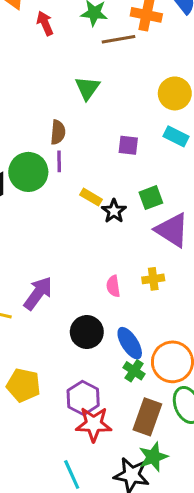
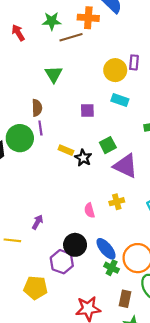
purple arrow: (38, 293) -> (37, 222), size x0.6
purple hexagon: (83, 398) -> (62, 262), moved
brown rectangle: (147, 417) -> (125, 299), size x0.7

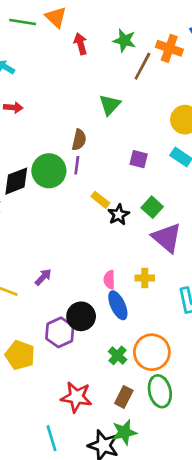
brown line: (71, 37) -> (142, 66), turned -60
green square: (108, 145) -> (152, 207), turned -35
blue ellipse: (106, 249) -> (118, 305), moved

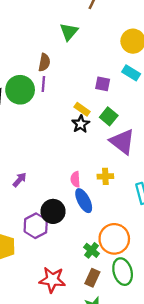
purple square: (139, 159) -> (103, 84), moved
yellow rectangle: (100, 200) -> (82, 109), moved
green cross: (118, 355) -> (92, 250), moved

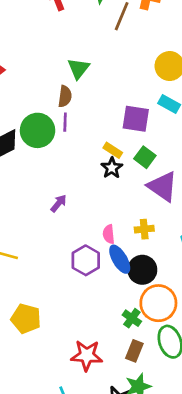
green triangle: (69, 32) -> (78, 69), moved
purple square: (103, 84) -> (136, 119), size x1.5
purple arrow: (20, 180) -> (59, 203), moved
black circle: (53, 211) -> (142, 270), moved
purple hexagon: (36, 226) -> (86, 260), moved

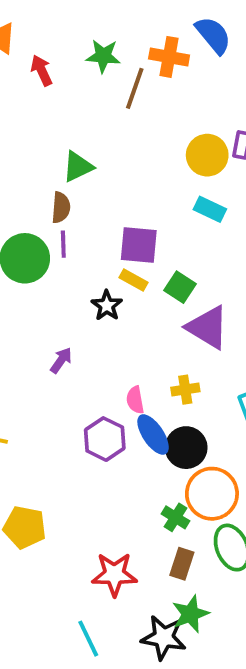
green triangle: (78, 69) -> (78, 167), turned 30
purple square: (136, 119) -> (139, 245), moved
black star: (112, 168) -> (107, 306), moved

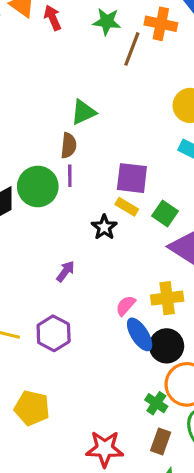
red arrow: (42, 70) -> (53, 18), moved
yellow cross: (185, 390) -> (167, 298), size x1.4
pink semicircle: (135, 400) -> (126, 306), turned 50
purple hexagon: (105, 439) -> (54, 333), moved

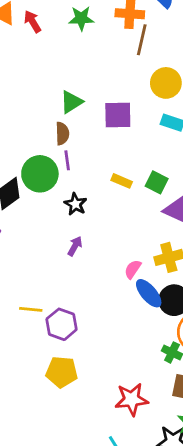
brown line: (132, 49) -> (142, 40), moved
purple square: (132, 178) -> (118, 115), moved
black star: (104, 227) -> (75, 204), moved
purple hexagon: (54, 333) -> (62, 324), moved

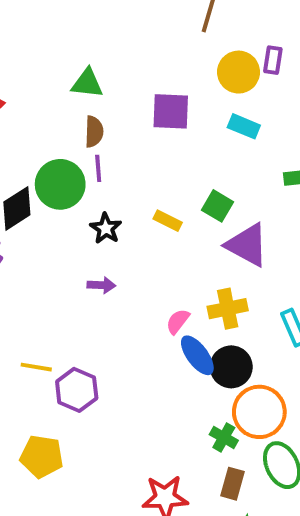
green triangle: (71, 102) -> (87, 83), moved, turned 35
yellow rectangle: (122, 181) -> (168, 221), moved
purple arrow: (75, 246) -> (101, 285), turned 60
yellow pentagon: (62, 372) -> (42, 456), moved

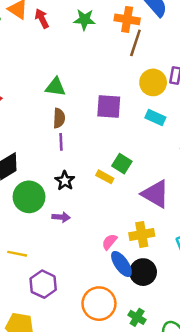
green circle: (60, 184) -> (29, 197), moved
green square: (217, 206) -> (122, 164), moved
yellow line: (36, 367) -> (17, 254), moved
orange circle: (259, 412) -> (99, 304), moved

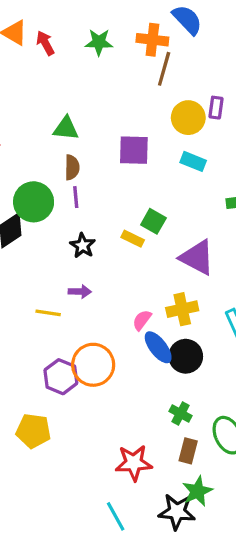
green circle: (29, 197) -> (34, 202), moved
yellow line: (17, 254) -> (48, 313), moved
orange circle: (99, 304) -> (93, 365), moved

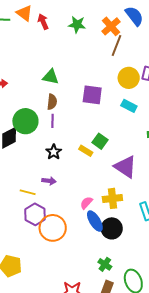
orange cross: (152, 40) -> (111, 26), turned 36
purple hexagon: (61, 377) -> (35, 214), moved

